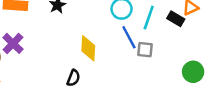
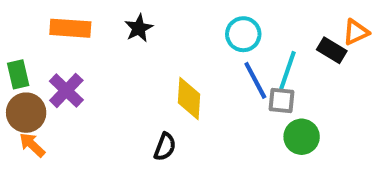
cyan line: (149, 18) -> (288, 70), moved
green circle: (193, 72) -> (302, 137), moved

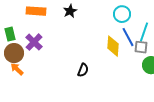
yellow diamond: (189, 99) -> (113, 46), moved

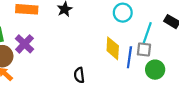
blue line: (128, 37) -> (129, 57), moved, turned 36
black semicircle: (83, 70) -> (79, 75), turned 152

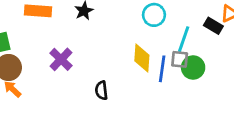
purple cross: (25, 44) -> (61, 59), moved
green circle: (155, 70) -> (193, 67), moved

